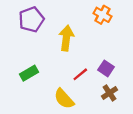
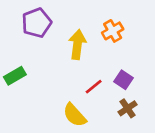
orange cross: (103, 15) -> (113, 31), moved, turned 30
green rectangle: (29, 73) -> (15, 76), moved

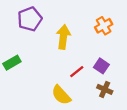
orange cross: (113, 31) -> (104, 26), moved
brown cross: (128, 108) -> (105, 89), turned -32

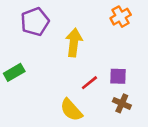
orange cross: (104, 26) -> (121, 17), moved
purple square: (101, 66) -> (118, 76), turned -32

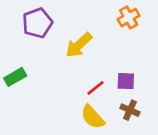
yellow arrow: (74, 42) -> (79, 45), turned -140
yellow semicircle: (71, 110) -> (93, 117), moved

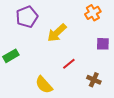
purple square: (126, 81) -> (103, 44), moved
yellow semicircle: (93, 117) -> (44, 85), moved

